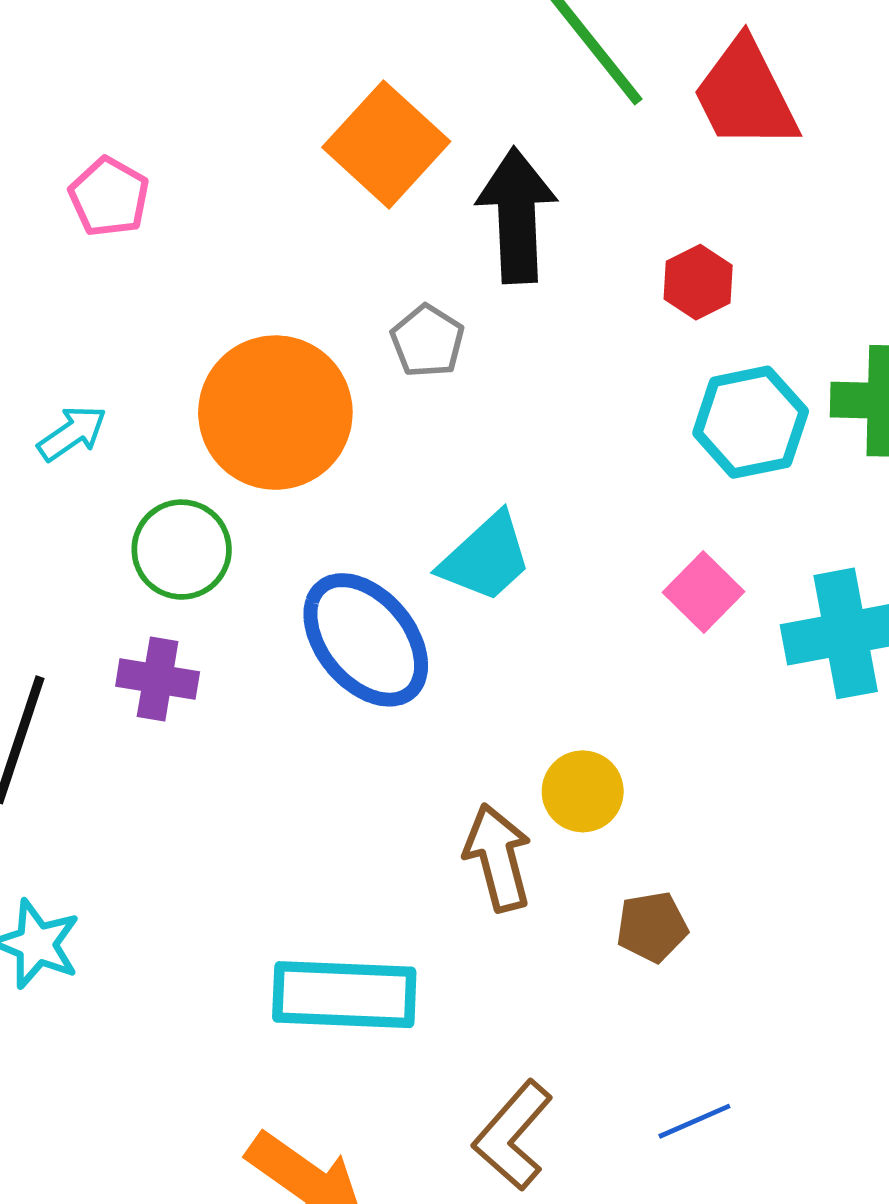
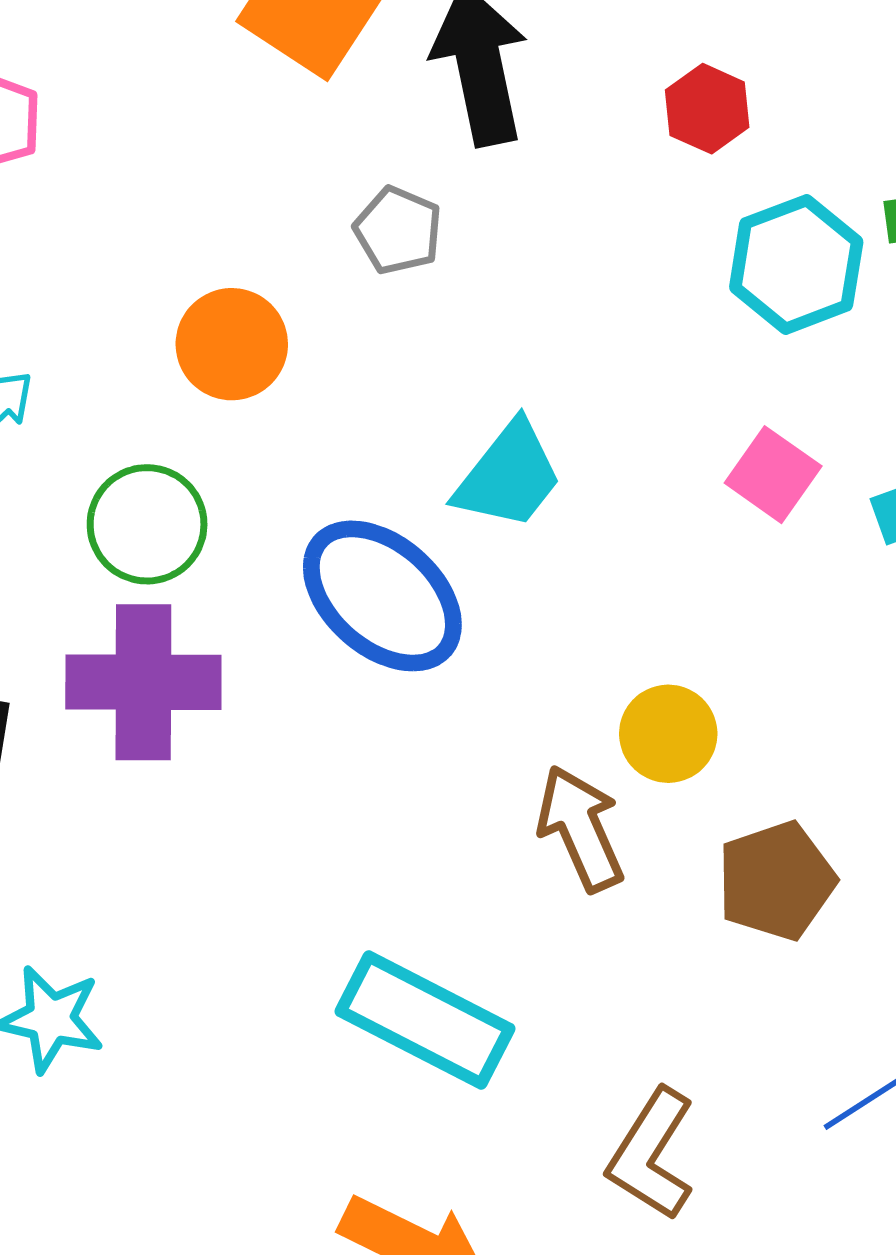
orange circle: (275, 413) -> (232, 344), size x0.6
purple cross: (158, 679) -> (143, 682), size x1.6
brown pentagon: (652, 927) -> (776, 881), size x1.4
cyan rectangle: (344, 995) -> (425, 1020), turned 34

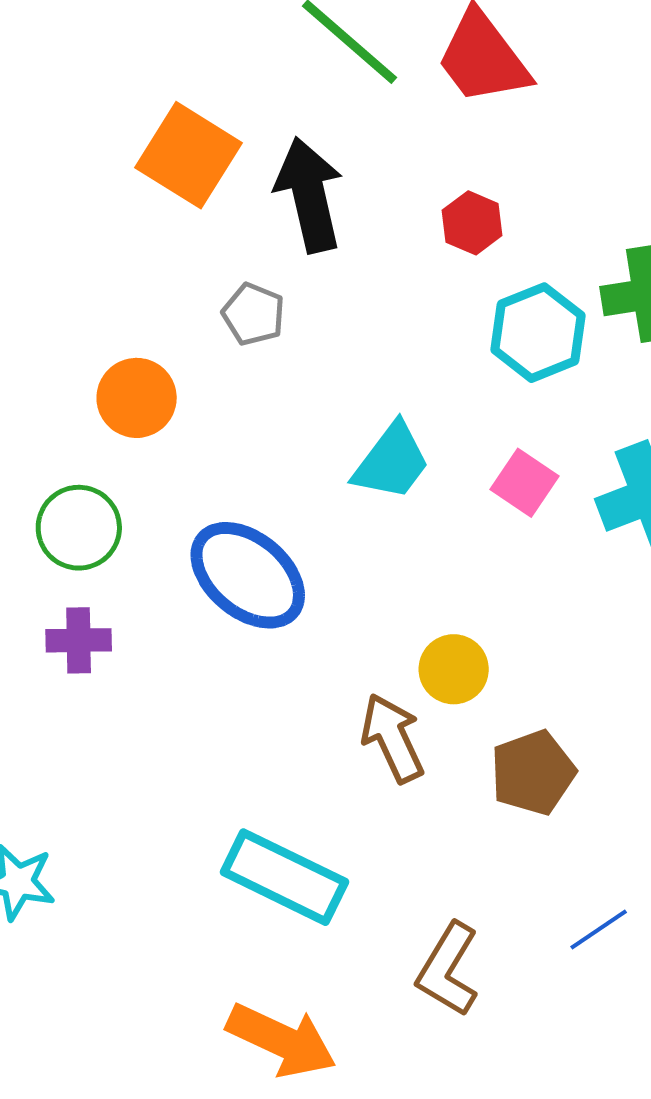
cyan trapezoid: (509, 476) -> (392, 462), moved
purple cross: (143, 682) -> (79, 640), size x0.6

